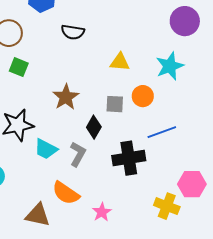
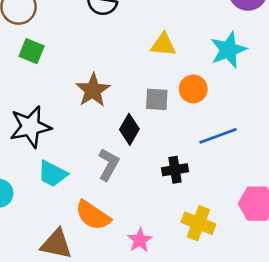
cyan trapezoid: (46, 149) -> (52, 174), moved
black cross: (129, 158) -> (175, 170), size x0.6
yellow cross: (167, 206) -> (198, 223), moved

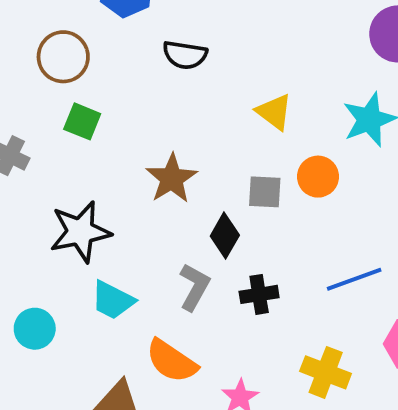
yellow triangle: (163, 45) -> (274, 112), turned 32
blue line: (218, 136) -> (354, 279), moved
black cross: (175, 170) -> (259, 294), moved

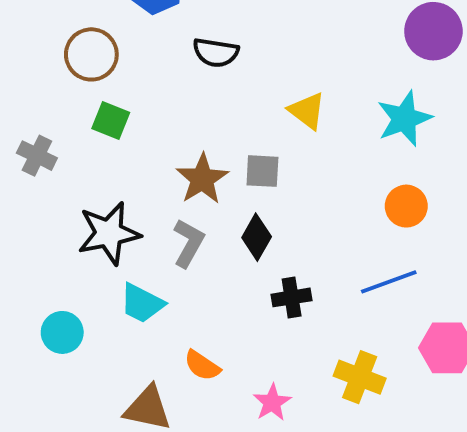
orange circle: (318, 177) -> (406, 206), moved
gray square: (265, 192) -> (262, 171), moved
gray L-shape: (194, 287) -> (189, 243), moved
orange semicircle: (172, 361) -> (202, 365), size x0.7

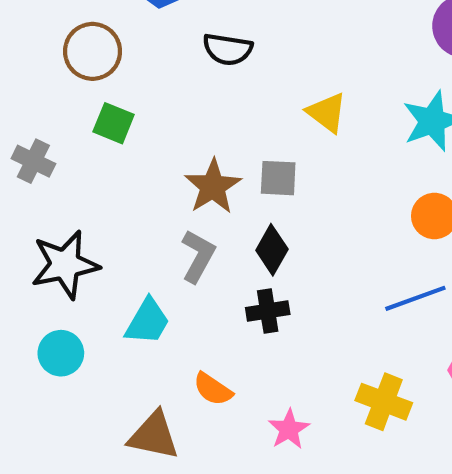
black star: (109, 233) -> (65, 265), moved
black cross: (292, 297) -> (268, 311), moved
cyan trapezoid: (142, 303) -> (147, 322), turned -87

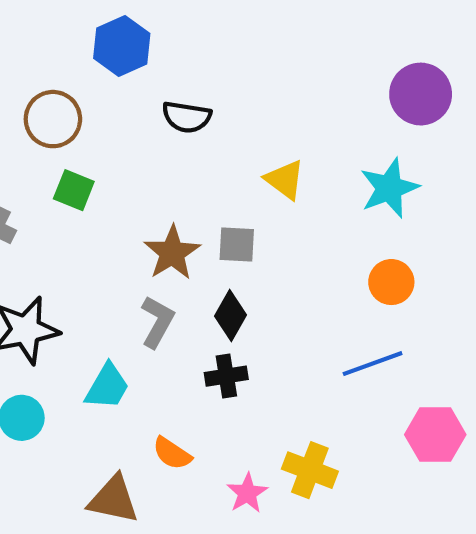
yellow cross: (384, 402) -> (310, 470), moved

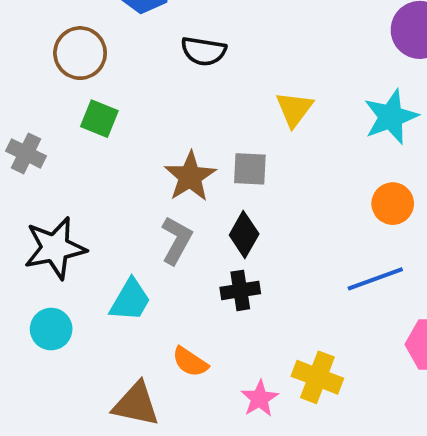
yellow triangle: (285, 180) -> (294, 109), turned 30

